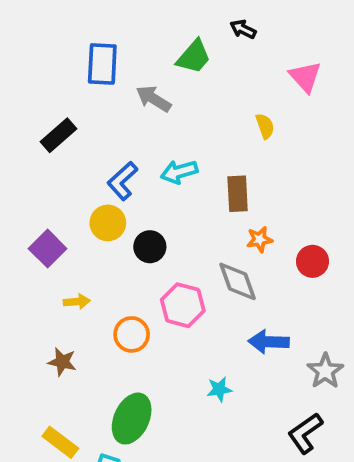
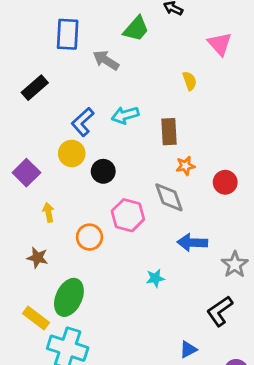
yellow arrow: (77, 302) -> (48, 212), turned -96
green ellipse: (132, 419) -> (69, 297), moved

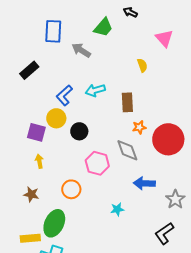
purple square: (26, 173) -> (36, 132), moved, turned -30
red circle: (225, 182) -> (168, 139), size x1.8
orange circle: (90, 237) -> (71, 189), moved
yellow rectangle: (36, 318) -> (30, 238), turned -42

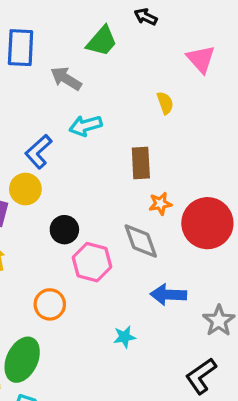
cyan arrow: (95, 90) -> (86, 126), moved
black circle: (79, 131) -> (64, 230), moved

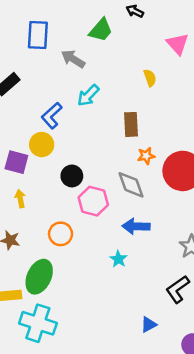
cyan arrow: (86, 126) -> (88, 95), turned -30
blue arrow: (168, 295) -> (136, 226), moved
cyan star: (125, 337) -> (118, 259), turned -30

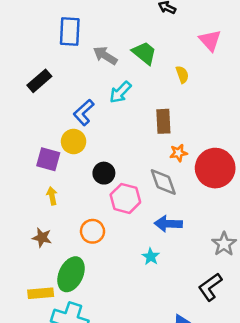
green trapezoid: (101, 30) -> (144, 53), moved, turned -92

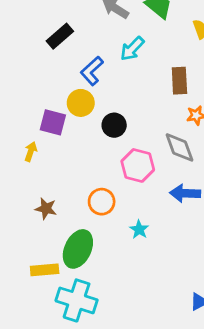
black rectangle: (39, 81) -> (60, 36), moved
black circle: (104, 173) -> (114, 125), moved
yellow arrow: (52, 196) -> (31, 152), moved, turned 30
cyan star: (151, 257) -> (139, 229), moved

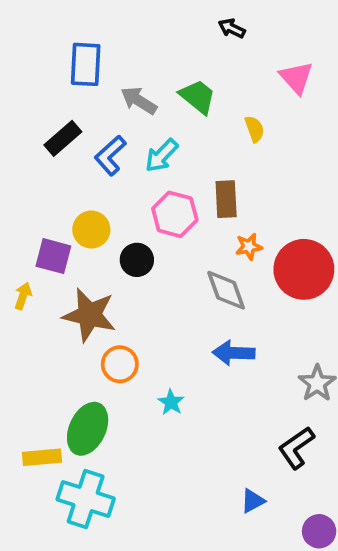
blue L-shape: (92, 71) -> (110, 155), moved
pink hexagon: (138, 165) -> (175, 214), moved
brown star: (46, 209) -> (89, 315), moved, size x1.8

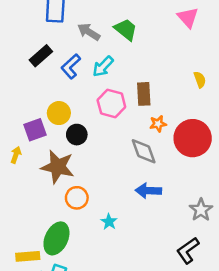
yellow semicircle: (255, 129) -> (200, 80), moved
purple square: (53, 256) -> (35, 130), turned -35
black circle: (137, 260) -> (77, 135), moved

